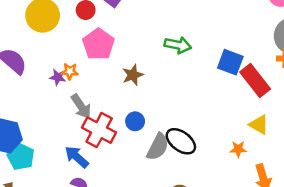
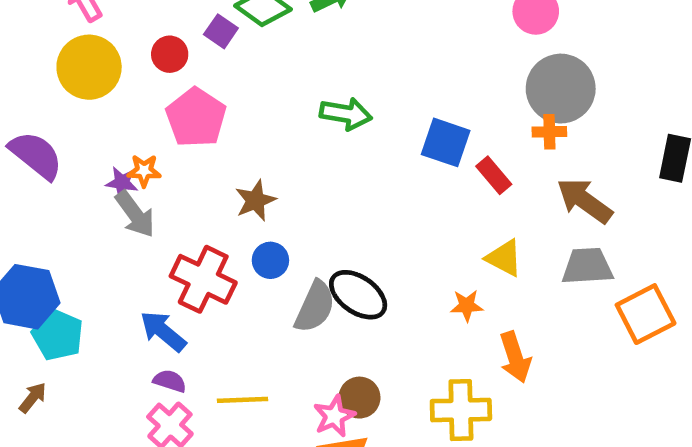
brown star: (133, 75) -> (255, 200), moved
red rectangle: (255, 81) -> (494, 175), size x0.6
gray arrow: (81, 106) -> (135, 214), moved

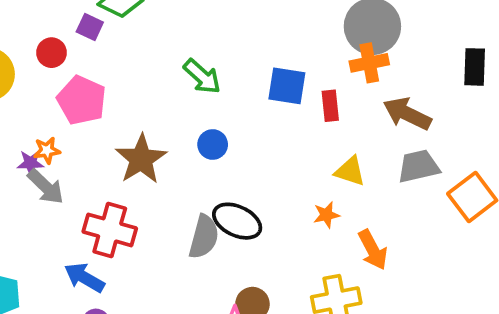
green arrow: (346, 114) -> (202, 76), turned 42
orange cross: (549, 132) -> (369, 63), size x1.4
red rectangle: (494, 175) -> (330, 106), turned 44
brown star: (255, 200) -> (141, 159), size x1.5
blue circle: (270, 260) -> (213, 144), moved

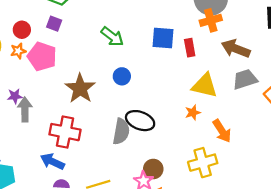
purple square: (90, 27) -> (54, 24), moved
orange star: (47, 150) -> (18, 51), moved
yellow triangle: (350, 171) -> (205, 85), size x1.4
gray arrow: (46, 187) -> (25, 110), turned -130

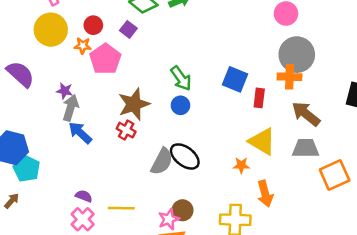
green arrow: (112, 37) -> (181, 78), moved
red cross: (65, 132) -> (126, 130), moved, size x0.6
blue arrow: (52, 162) -> (80, 133), moved

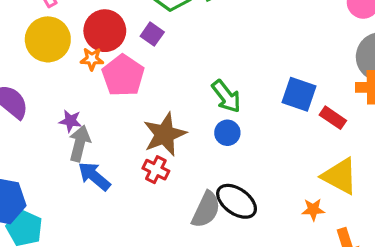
red circle: (93, 25) -> (105, 31), size x1.6
red rectangle: (259, 98) -> (333, 118), turned -60

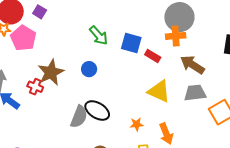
green arrow: (226, 96) -> (99, 35), moved
red cross: (156, 170) -> (35, 87), moved
orange star: (313, 209) -> (137, 124), moved

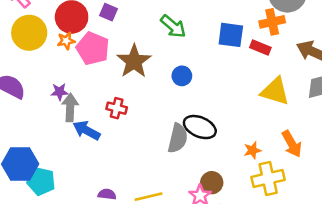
green arrow: (99, 35) -> (173, 26), moved
orange cross: (176, 36) -> (272, 22), moved
brown star: (51, 72) -> (134, 61), moved
orange star: (137, 124) -> (252, 150), moved

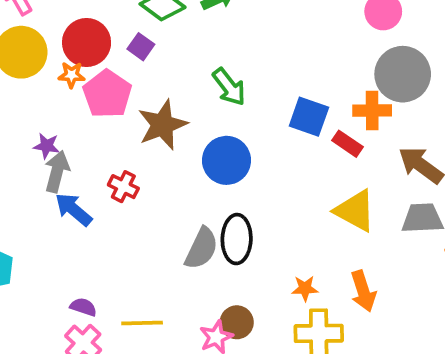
blue circle: (182, 76) -> (227, 160), size x1.6
black ellipse: (200, 127) -> (237, 239), turned 56

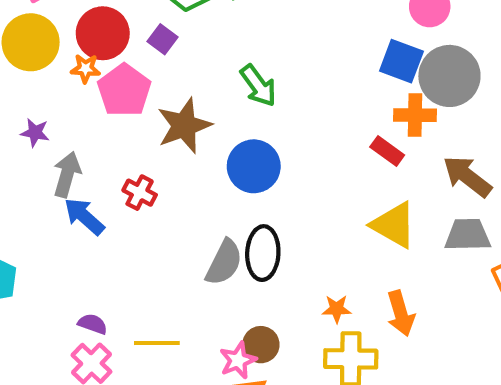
blue square: (309, 117) -> (401, 61), moved
purple star: (47, 146) -> (35, 133), moved

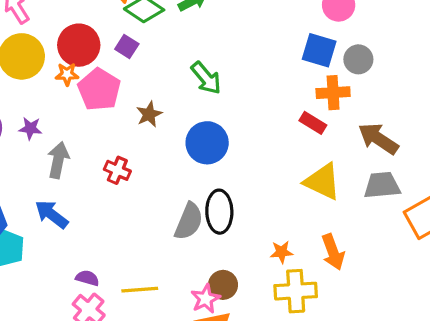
gray circle: (449, 76) -> (358, 59), size x0.6
brown star: (184, 126) -> (149, 114), size x0.6
blue arrow: (84, 216) -> (52, 214), moved

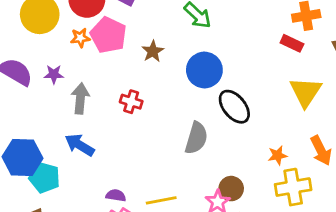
orange star: (67, 74) -> (80, 38), moved
yellow triangle: (322, 182) -> (306, 92), turned 44
black ellipse: (219, 212) -> (234, 107), moved, turned -32

